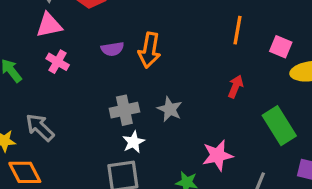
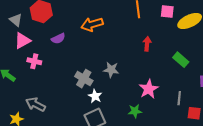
purple semicircle: (112, 49) -> (58, 39), moved
orange arrow: (149, 50) -> (92, 24), moved, turned 80
gray cross: (124, 110) -> (84, 79), turned -30
green rectangle: (279, 126) -> (181, 60), size x0.7

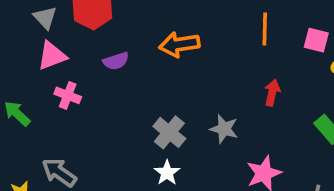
gray star: (111, 70) -> (224, 129), moved
gray cross: (84, 79) -> (169, 132), moved

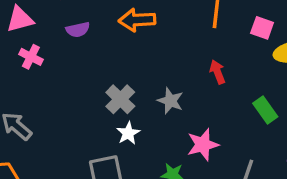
red arrow: (272, 93) -> (217, 72), turned -40
white star: (167, 173) -> (128, 133), moved

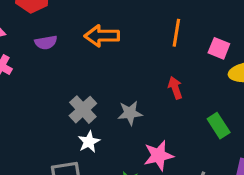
gray star: (170, 101) -> (130, 113), turned -30

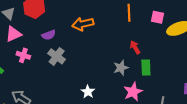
gray cross: (83, 110) -> (57, 56), moved
gray star: (130, 113) -> (121, 68), moved
green rectangle: (219, 126) -> (146, 67), moved, turned 42

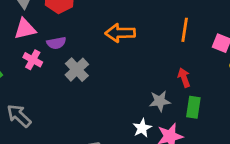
purple semicircle: (49, 35) -> (56, 43), moved
white star: (88, 92) -> (142, 128), moved

